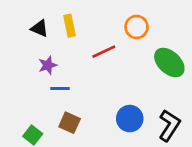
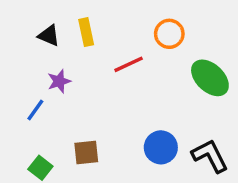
blue line: (60, 88) -> (35, 110), moved, turned -54
brown square: (70, 123) -> (86, 152), turned -30
black L-shape: (169, 125) -> (210, 156), turned -60

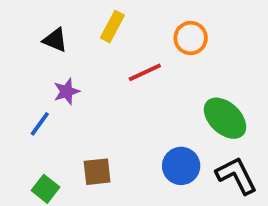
yellow rectangle: (86, 32) -> (112, 27), moved, turned 40
green ellipse: (210, 78) -> (225, 118), moved

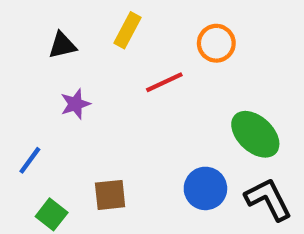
black triangle: (55, 40) -> (62, 45), turned -36
blue line: (40, 124) -> (30, 160), moved

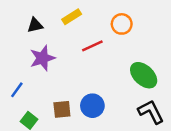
yellow rectangle: (127, 30) -> (72, 17), turned 30
purple star: (75, 104) -> (42, 58), size x1.5
blue circle: (205, 188) -> (92, 106), moved

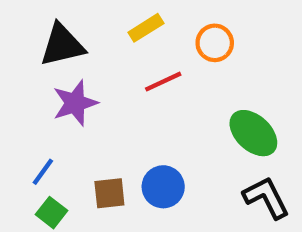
yellow rectangle: (72, 17) -> (146, 28), moved
black triangle: (35, 25) -> (62, 45), size x1.6
blue line: (17, 90) -> (43, 172), moved

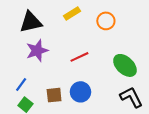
red line: (163, 82) -> (79, 57), moved

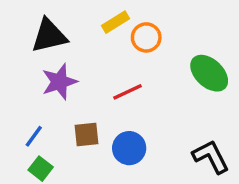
orange circle: (106, 21) -> (146, 37), moved
green ellipse: (125, 65) -> (209, 73), moved
brown square: (54, 95) -> (87, 134), moved

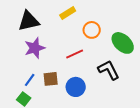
orange circle: (146, 37) -> (92, 30), moved
blue line: (34, 136) -> (30, 80), moved
black L-shape: (211, 157) -> (109, 70), moved

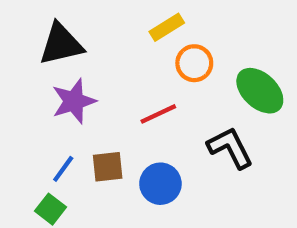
yellow rectangle: (68, 13) -> (167, 27), moved

